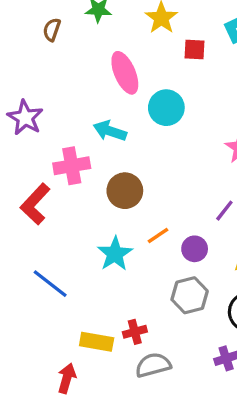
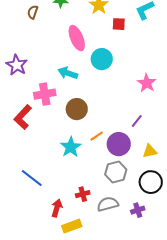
purple circle: (195, 249) -> (119, 144), size x1.5
blue line: (50, 284) -> (32, 178), moved
yellow rectangle: (97, 342) -> (72, 226), moved, turned -30
gray semicircle: (153, 365) -> (108, 204), moved
red arrow: (67, 378) -> (57, 208), moved

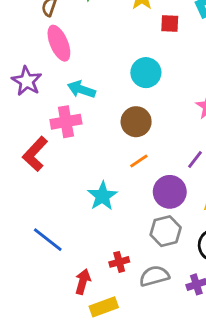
pink ellipse: (77, 38) -> (59, 43), moved
cyan arrow: (68, 73) -> (81, 89), moved
brown circle: (77, 109) -> (136, 122), moved
orange line: (97, 136) -> (139, 161), moved

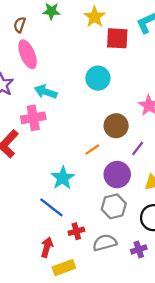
red square: (170, 24) -> (117, 38), size x1.5
brown circle: (136, 122) -> (116, 126), moved
blue line: (48, 240) -> (51, 207), moved

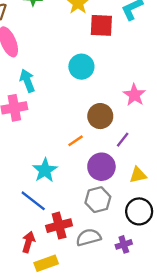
cyan arrow: (46, 92) -> (27, 81), turned 50
red cross: (76, 231) -> (59, 226), size x1.5

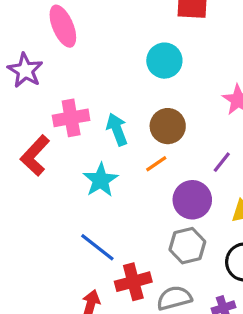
cyan arrow: (27, 81) -> (117, 129), moved
brown circle: (100, 116) -> (168, 126), moved
cyan star: (45, 170) -> (101, 180), moved

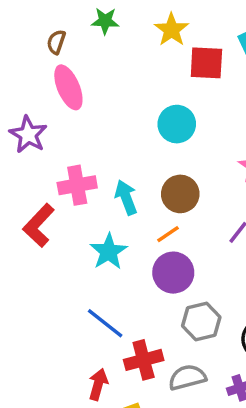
purple circle: (192, 200) -> (173, 273), moved

